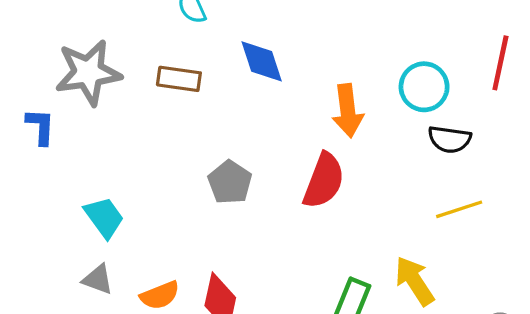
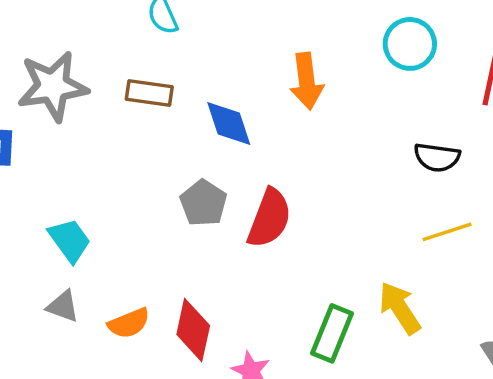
blue diamond: (262, 61) -> (229, 124), moved
cyan circle: (424, 87) -> (410, 44), moved
orange arrow: (348, 111) -> (307, 81), moved
red semicircle: (324, 181) -> (269, 218), moved

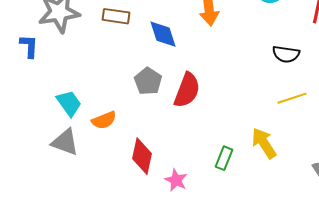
gray triangle: (63, 306) -> (65, 142), size x1.4
orange semicircle: (129, 323) -> (104, 120), moved
green rectangle: (332, 333) -> (224, 158), size x0.7

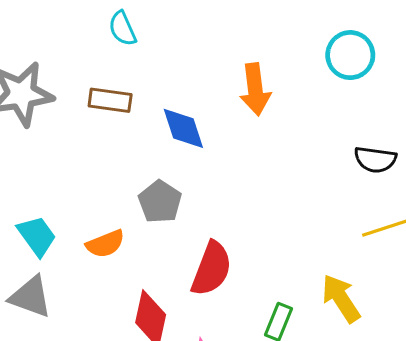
red semicircle: (187, 90) -> (211, 269), moved
orange semicircle: (104, 120) -> (105, 244), moved

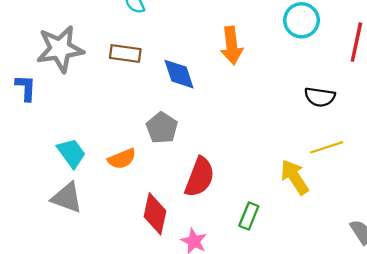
yellow arrow: (341, 298) -> (295, 177), moved

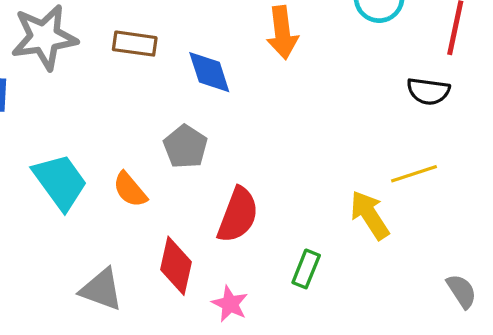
black semicircle: (320, 97) -> (428, 91), moved
cyan trapezoid: (71, 153) -> (60, 182), size x1.4
orange semicircle: (122, 159) -> (130, 190), turned 72
gray triangle: (67, 198) -> (101, 290), moved

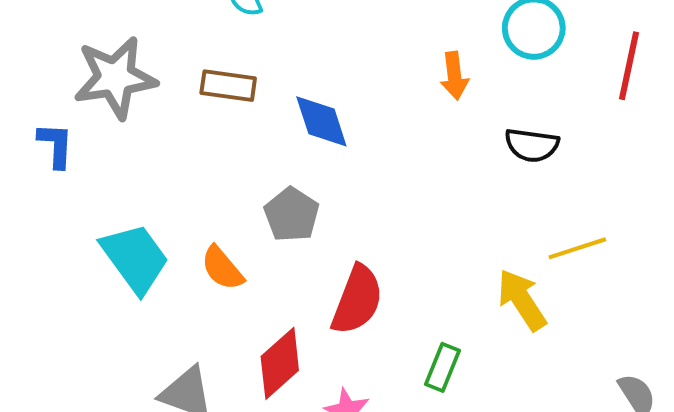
orange arrow: (282, 32) -> (454, 76), moved, size x0.7
black semicircle: (428, 91) -> (532, 145), moved
red diamond: (176, 266) -> (280, 363), turned 36

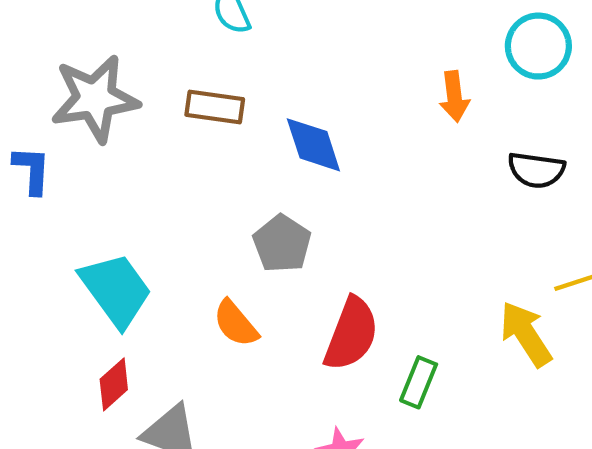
orange semicircle: (222, 268) -> (236, 323), moved
red diamond: (280, 363) -> (114, 384), moved, size x0.7
green rectangle: (442, 367) -> (419, 382), moved

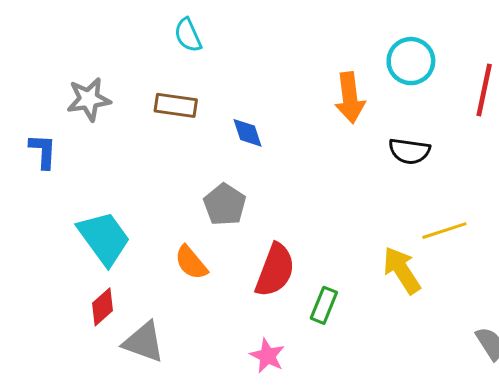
orange arrow: (454, 96) -> (350, 98), size x1.4
gray star: (95, 99) -> (89, 99), size x0.7
blue diamond: (313, 145) -> (248, 133), size x0.7

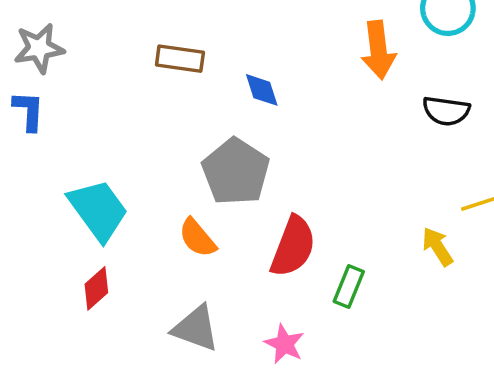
gray star: (89, 99) -> (39, 48), moved
gray pentagon: (225, 205) -> (236, 172), size x1.4
yellow arrow: (402, 270) -> (437, 247), size x0.7
gray triangle: (144, 342) -> (196, 328), moved

